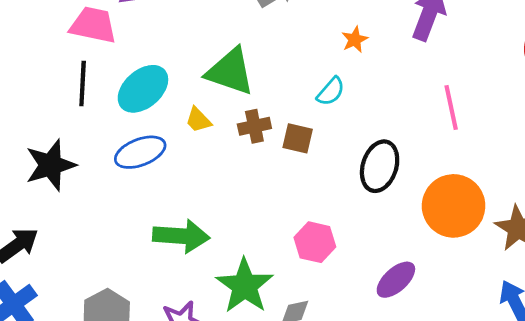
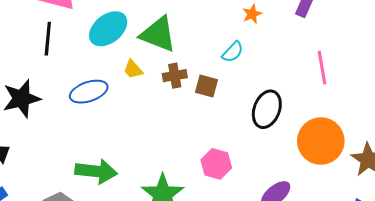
cyan ellipse: (143, 89) -> (108, 29), moved
green arrow: (181, 236) -> (96, 171), moved

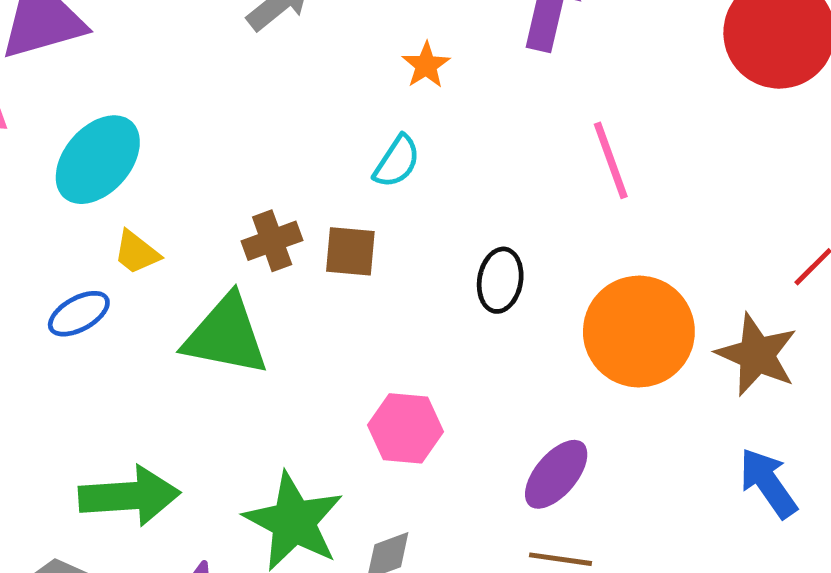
green triangle: (158, 34) -> (226, 335), moved
yellow trapezoid: (133, 69) -> (137, 252), moved
blue ellipse: (89, 92) -> (79, 314), size x0.7
black ellipse: (267, 109) -> (500, 280), size x0.7

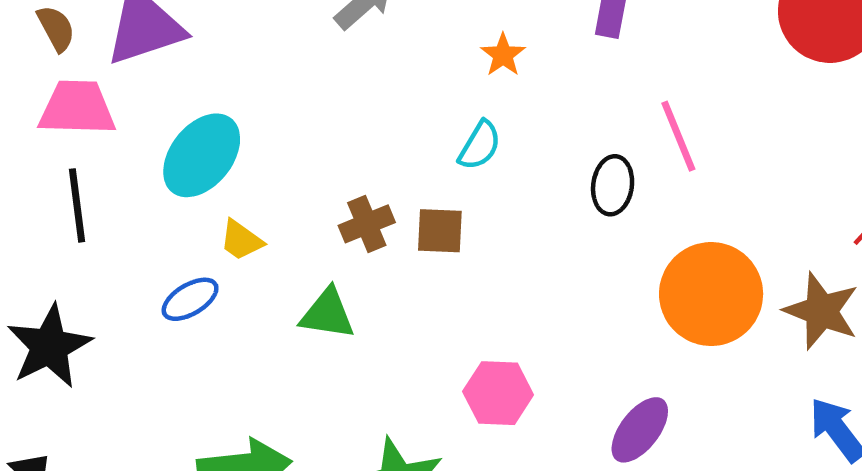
black ellipse: (500, 280) -> (613, 185), moved
green triangle: (226, 335) -> (327, 314), size x0.7

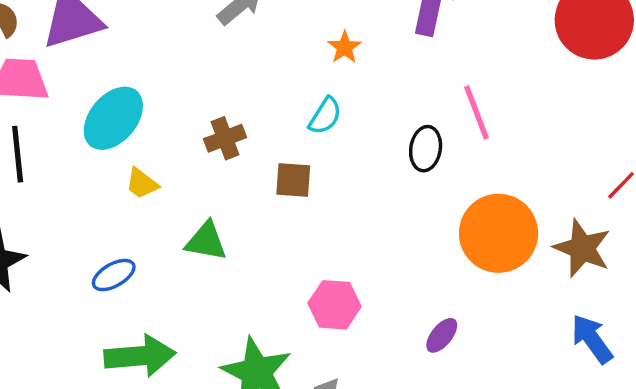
brown cross: (367, 224) -> (225, 138), moved
blue ellipse: (190, 299) -> (114, 275), moved
purple ellipse: (640, 430) -> (442, 335), size x0.7

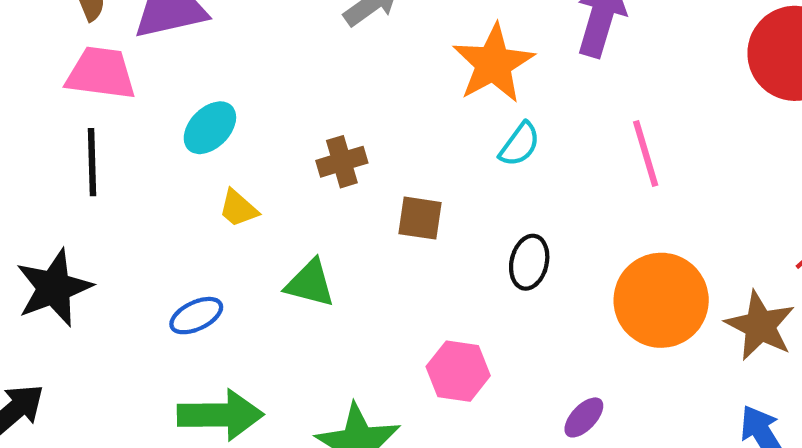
orange star: (345, 47) -> (493, 64), size x2.0
cyan semicircle: (325, 116) -> (520, 144), moved
cyan ellipse: (113, 118) -> (210, 128), size x0.7
black ellipse: (426, 149) -> (529, 262), moved

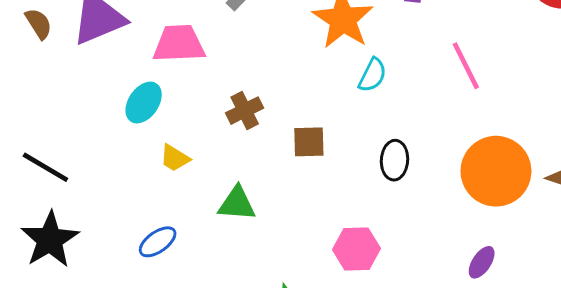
pink trapezoid: (101, 73) -> (179, 44), moved
black line: (92, 162) -> (45, 167), moved, turned -48
purple ellipse: (584, 417) -> (482, 262), moved

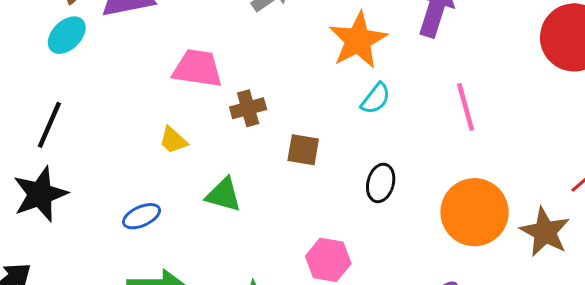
pink trapezoid: (179, 44) -> (197, 68), moved
cyan ellipse: (144, 103) -> (67, 35), moved
black line: (45, 167) -> (49, 125), turned 72

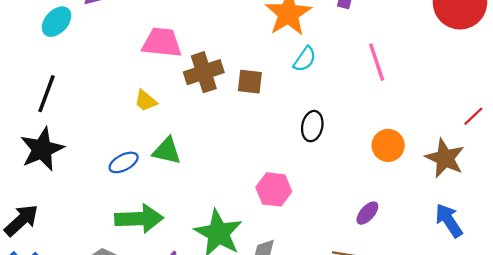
brown cross: (248, 108) -> (204, 72), size x1.4
brown square: (303, 150) -> (250, 82), moved
green triangle: (223, 195) -> (167, 151), moved
orange circle: (474, 212) -> (388, 145), size x0.6

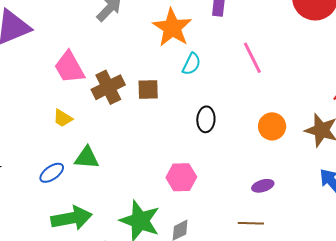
pink trapezoid: (162, 43) -> (69, 67), turned -117
purple ellipse: (367, 213) -> (263, 186), turned 40

